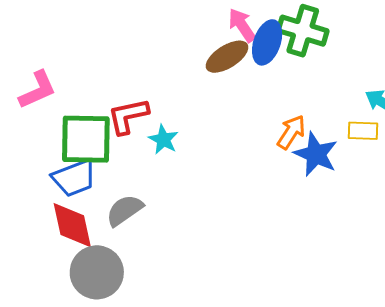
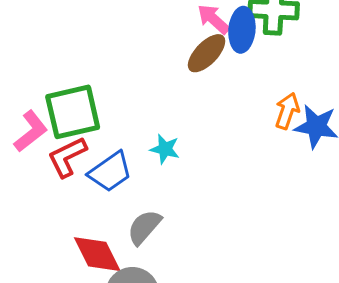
red L-shape: (128, 116) -> (67, 157), moved
green square: (86, 139) -> (73, 112), moved
blue trapezoid: (74, 178) -> (110, 172), moved

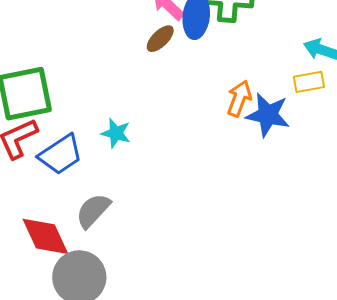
brown ellipse: (207, 53) -> (160, 39), size x0.7

